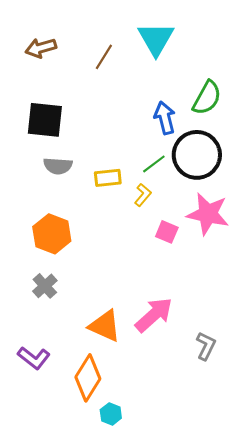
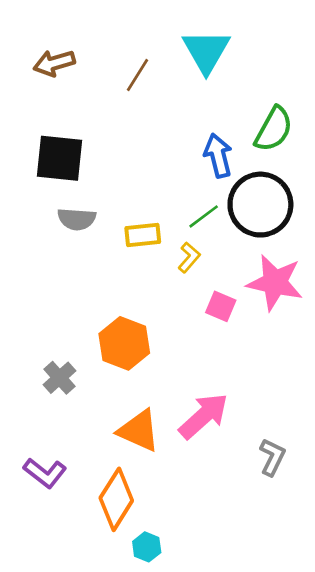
orange hexagon: (52, 234) -> (124, 343), moved

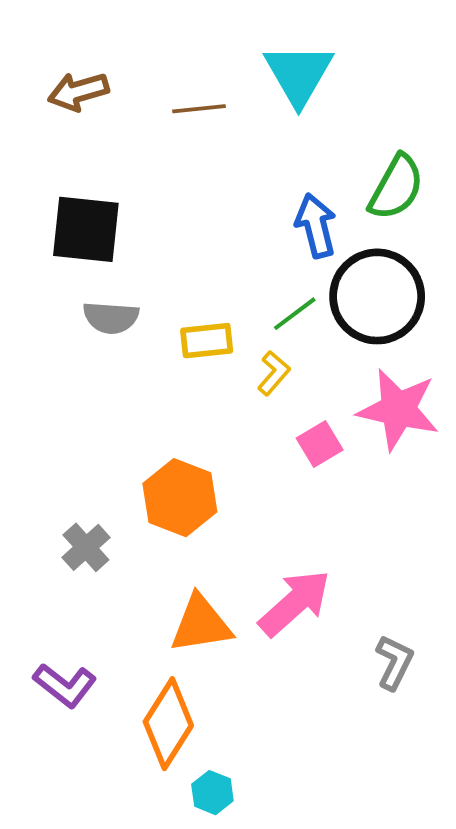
brown line: (137, 75) -> (199, 109), turned 52
pink square: (221, 306) -> (320, 444), turned 36
orange triangle: (139, 431) -> (201, 624), turned -33

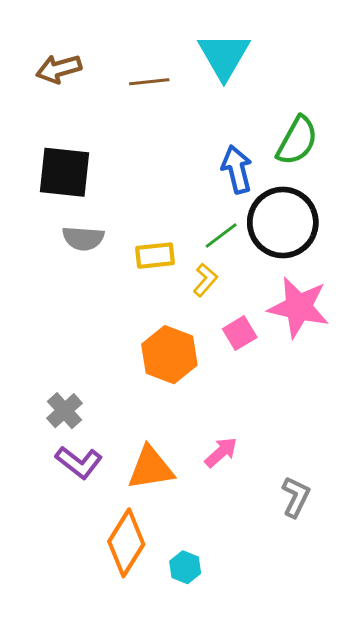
orange hexagon: (180, 498) -> (169, 355), moved
pink arrow: (295, 603) -> (221, 452), size x0.6
purple L-shape: (65, 685) -> (79, 462), moved
cyan hexagon: (212, 793) -> (185, 567), moved

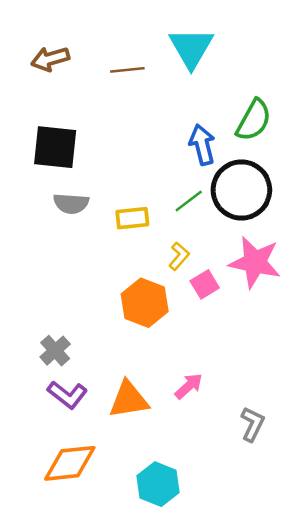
yellow L-shape: (205, 280) -> (179, 256), moved
orange diamond: (126, 543) -> (70, 463), moved, turned 52
cyan hexagon: (185, 567) -> (158, 484), size x1.6

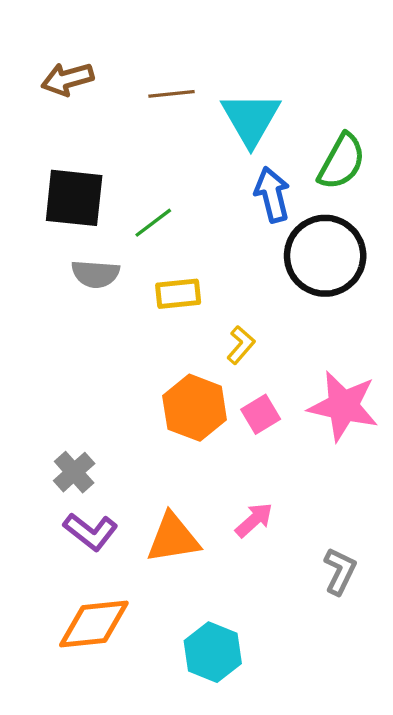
cyan triangle: (191, 48) -> (251, 119), moved
green line: (189, 201) -> (153, 223), moved
pink star: (255, 262) -> (343, 406), moved
pink square: (205, 284) -> (261, 414), moved

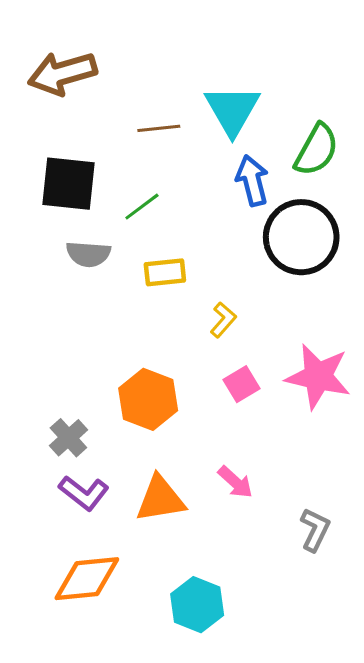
brown arrow: (67, 79) -> (62, 73), size x1.4
brown line: (171, 94) -> (159, 128), moved
orange hexagon: (195, 408) -> (148, 399), moved
pink arrow: (254, 520) -> (235, 482), turned 84

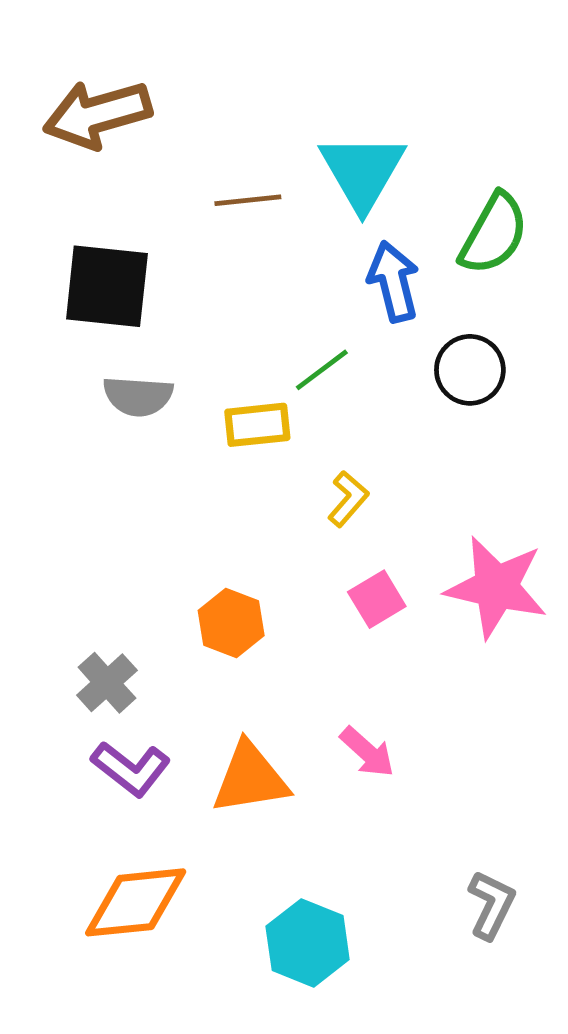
green line: (142, 207) -> (322, 370), moved
black circle: (301, 237) -> (470, 370), size x0.6
orange hexagon: (148, 399) -> (231, 623), size x0.7
gray L-shape: (315, 530) -> (491, 905), moved

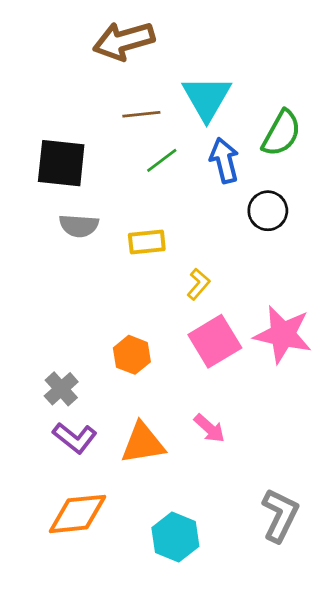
brown arrow: (97, 114) -> (124, 41), moved
green line: (322, 370) -> (162, 160), moved
pink square: (377, 599) -> (215, 341), size x1.6
gray L-shape: (491, 905) -> (280, 515), size x1.4

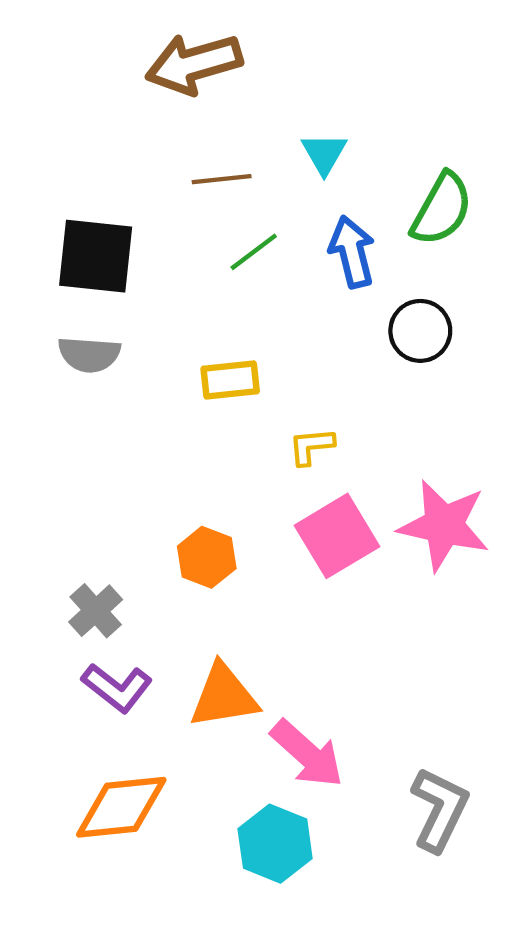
cyan triangle: (207, 98) -> (324, 154), size x0.6
gray semicircle: (79, 226) -> (89, 354), moved
yellow L-shape: (199, 284) -> (311, 446), turned -136
pink arrow: (209, 428) -> (307, 754), moved, size x1.5

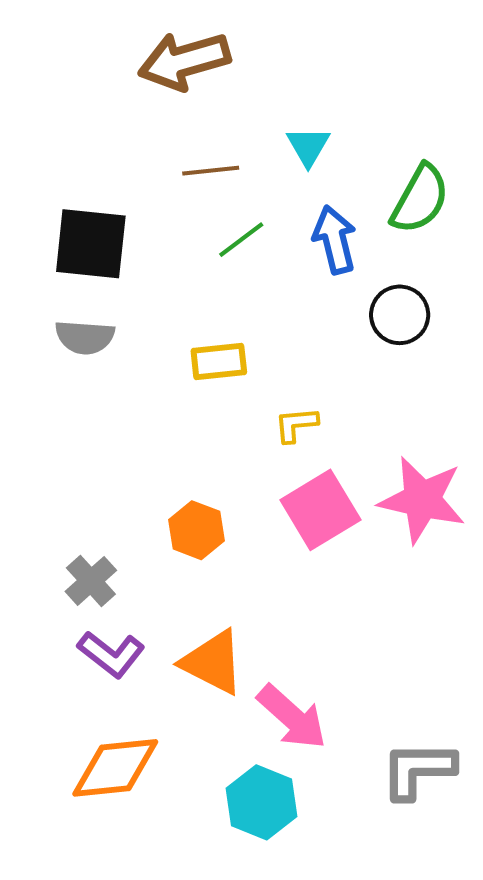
orange triangle: (224, 696) -> (213, 662), turned 36
gray L-shape: (440, 809) -> (418, 770), turned -116

